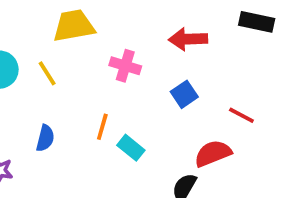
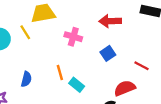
yellow line: (47, 73) -> (25, 32), moved
orange line: (102, 127) -> (60, 72), turned -32

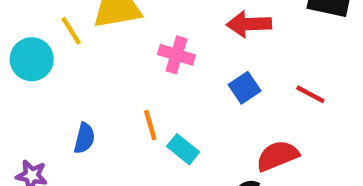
yellow line: (25, 32) -> (71, 31), moved
red line: (141, 66) -> (310, 94), moved

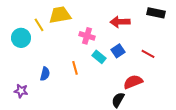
cyan rectangle: (183, 149) -> (99, 57), moved

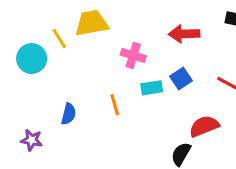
cyan rectangle: (99, 57) -> (152, 88), turned -48

